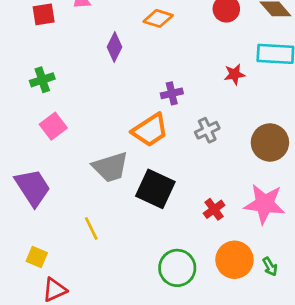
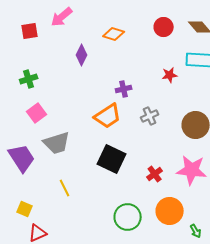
gray trapezoid: (110, 167) -> (57, 143), moved
green arrow: (270, 267) -> (196, 231), moved

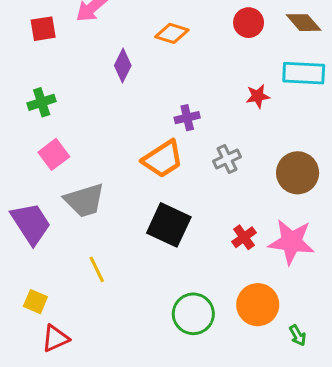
red cross: (155, 174) -> (244, 237), moved

